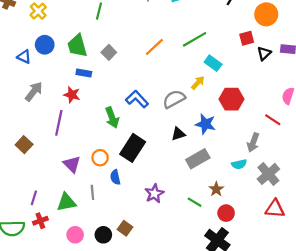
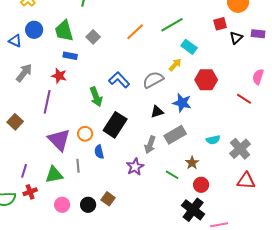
gray arrow: (253, 142) -> (150, 145), moved
purple triangle: (72, 164) -> (59, 140), size x1.4

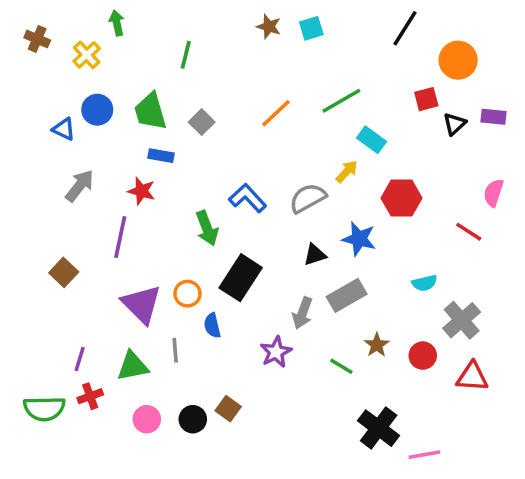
cyan semicircle: (213, 140) -> (425, 283), moved
red circle: (201, 185) -> (423, 356), moved

